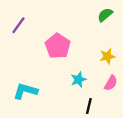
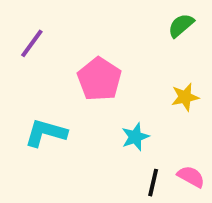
pink semicircle: (111, 83) -> (191, 177), moved, turned -91
cyan L-shape: (25, 91) -> (46, 133), moved

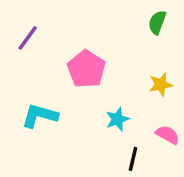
green semicircle: (181, 25) -> (157, 22), turned -30
pink semicircle: (191, 177) -> (168, 135), moved

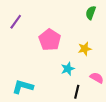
yellow star: (161, 85) -> (85, 49), moved
cyan L-shape: (40, 116) -> (23, 87), moved

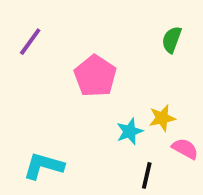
green semicircle: (91, 13) -> (172, 40), moved
yellow star: (85, 49) -> (162, 118), moved

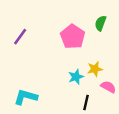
purple line: (30, 42) -> (20, 37), moved
pink pentagon: (95, 76) -> (73, 37), moved

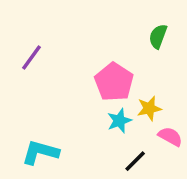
pink pentagon: (73, 37) -> (114, 82), moved
black line: (86, 102) -> (135, 161), turned 32

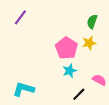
purple line: (32, 57) -> (20, 17), moved
yellow star: (149, 108) -> (89, 43), moved

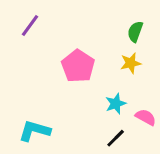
pink pentagon: (67, 48) -> (78, 66), moved
cyan star: (70, 71) -> (116, 104), moved

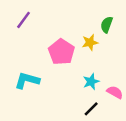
yellow star: (131, 63) -> (90, 42), moved
cyan L-shape: (34, 131) -> (27, 80), moved

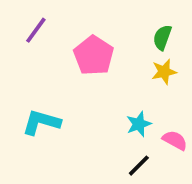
yellow star: (90, 42) -> (164, 72), moved
pink pentagon: (61, 52) -> (94, 55), moved

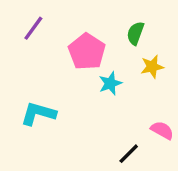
green semicircle: (162, 37) -> (135, 33), moved
cyan star: (139, 124) -> (110, 83), moved

